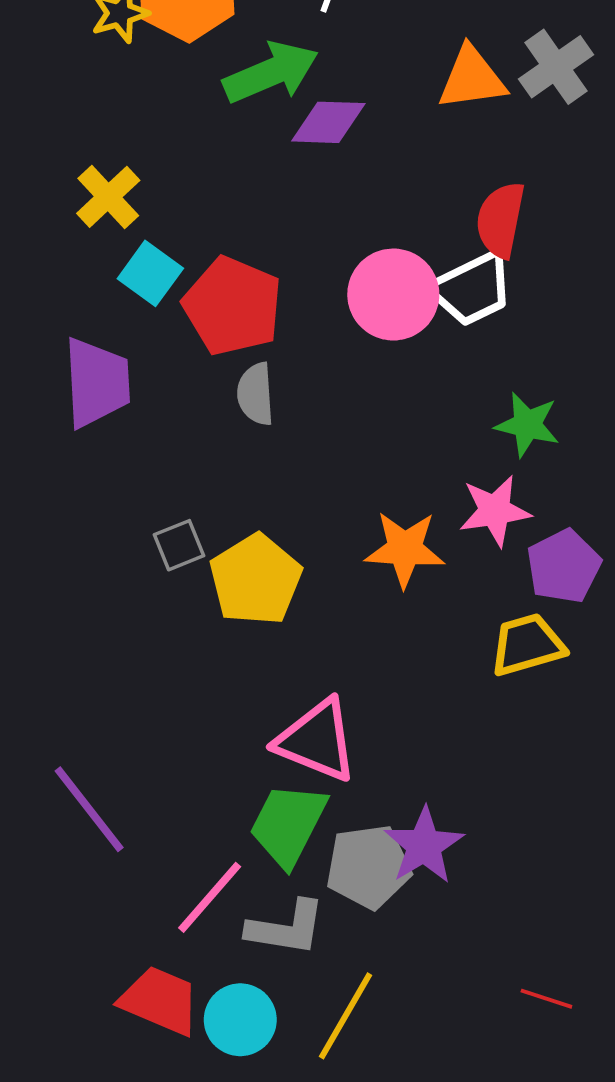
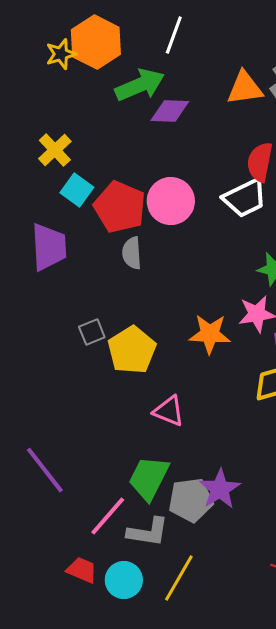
pink circle: (393, 295) -> (171, 201), moved
pink triangle: (317, 740) -> (169, 411), moved, size x0.7
red trapezoid: (160, 1001) -> (82, 570), size x0.7

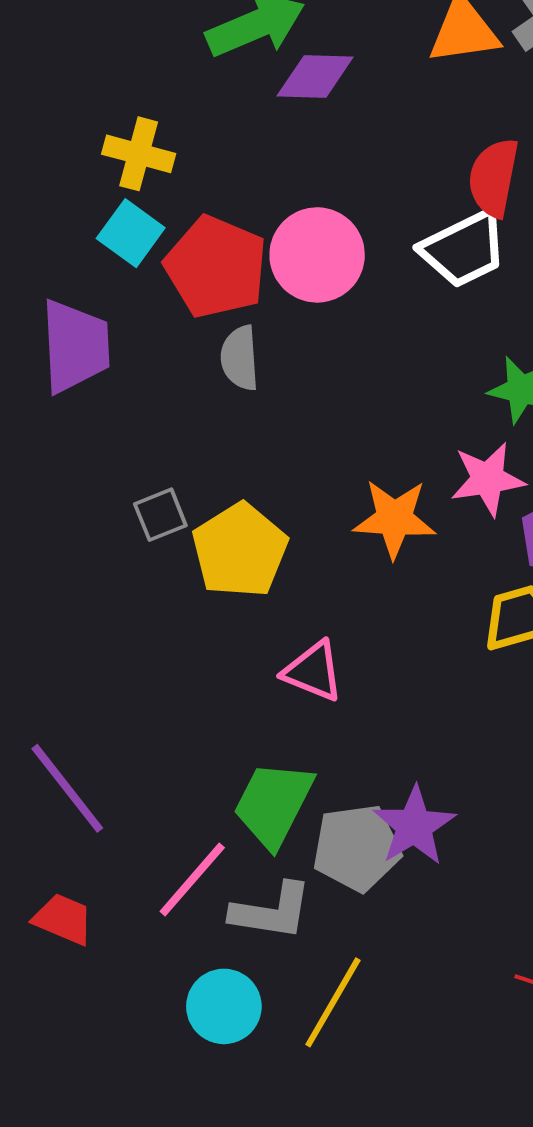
yellow cross: (55, 150) -> (139, 154), moved, turned -32
red trapezoid: (82, 570) -> (63, 919), moved

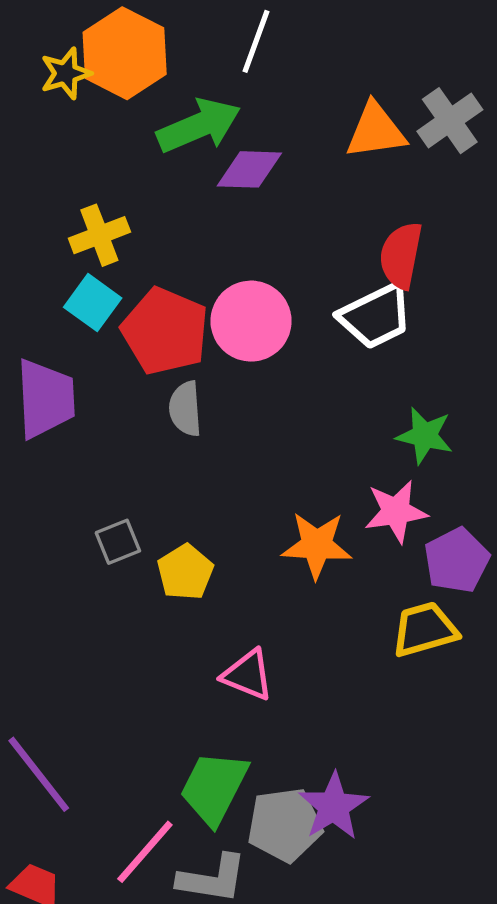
yellow cross: (139, 154) -> (99, 235), turned -36
yellow pentagon: (240, 550) -> (185, 572), size x0.7

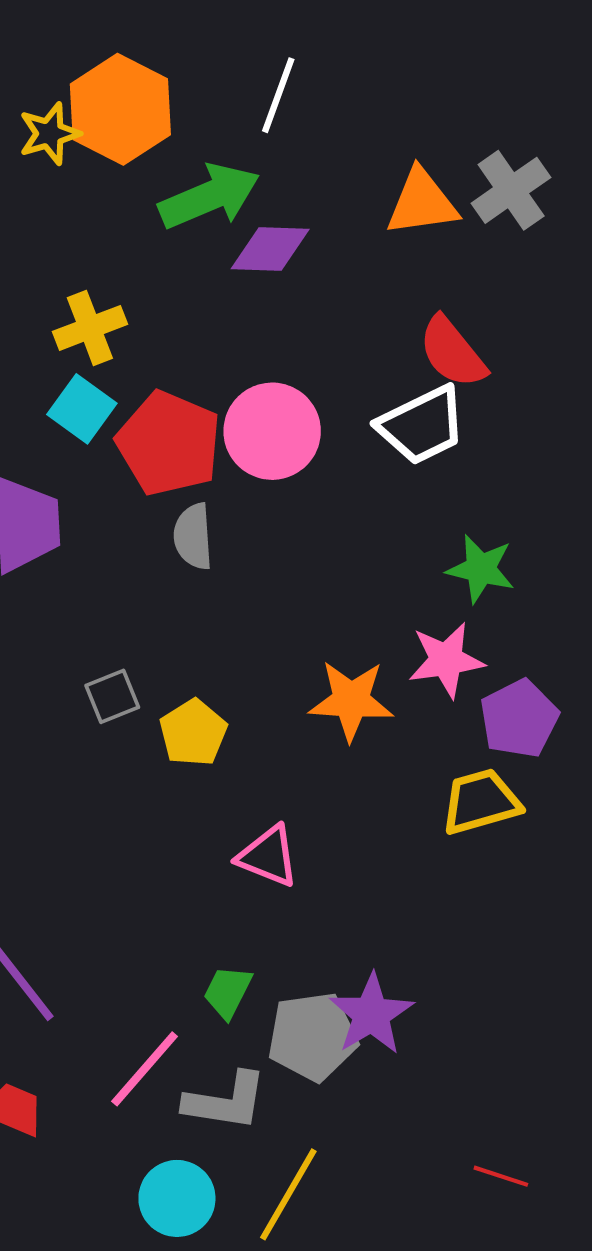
red semicircle: (401, 255) -> (452, 352), turned -50
green trapezoid: (214, 788) -> (228, 992), size x0.6

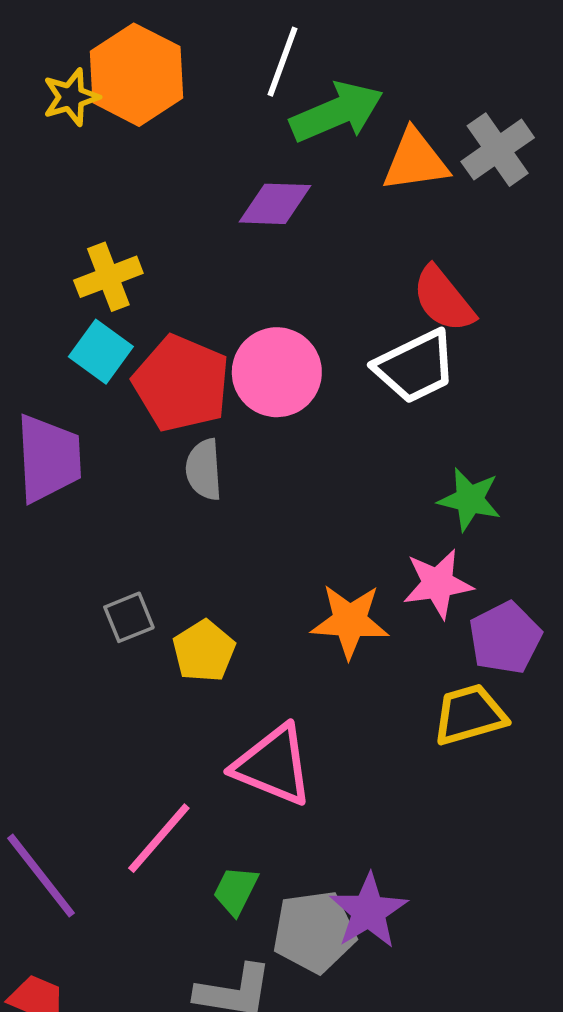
green arrow: (209, 196) -> (337, 112), moved
pink triangle: (268, 856) -> (273, 765), size x1.4
pink line: (145, 1069) -> (159, 838), moved

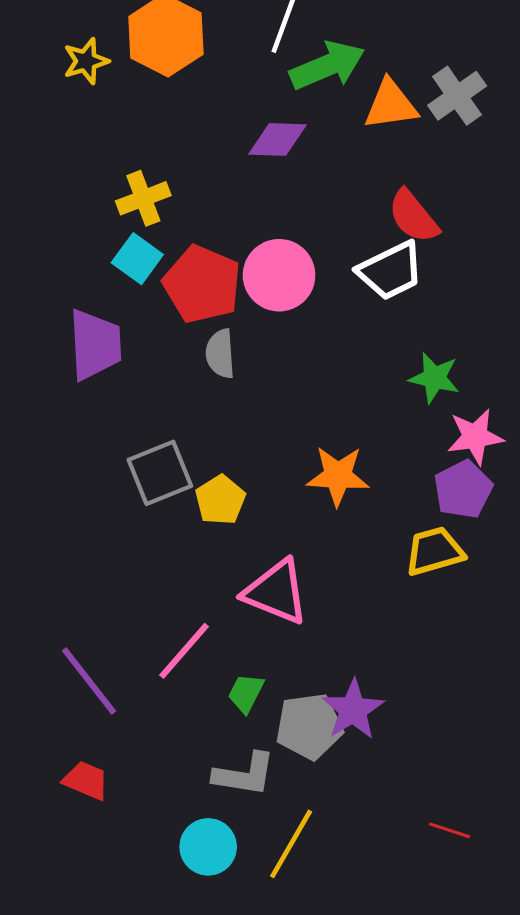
yellow star: (71, 97) -> (86, 61), moved
pink star: (438, 584) -> (475, 437), moved
gray square: (129, 617) -> (160, 473), size x1.6

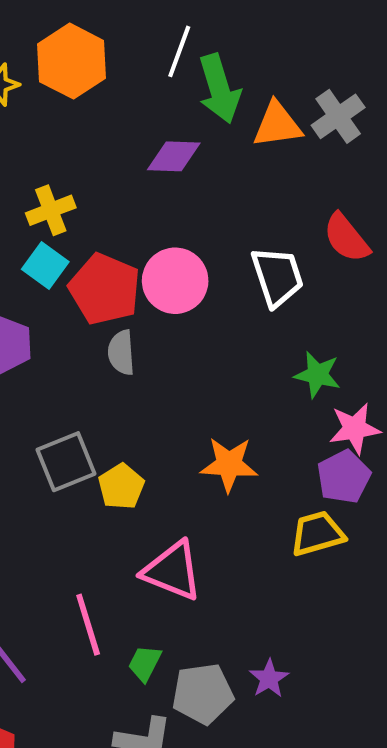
green arrow: (327, 66) -> (219, 89), turned 96
red semicircle: (413, 216) -> (346, 238), moved
white trapezoid: (391, 271) -> (277, 277), turned -82
pink line: (184, 651) -> (88, 625), turned -58
purple star: (353, 710) -> (269, 679), moved, size x0.7

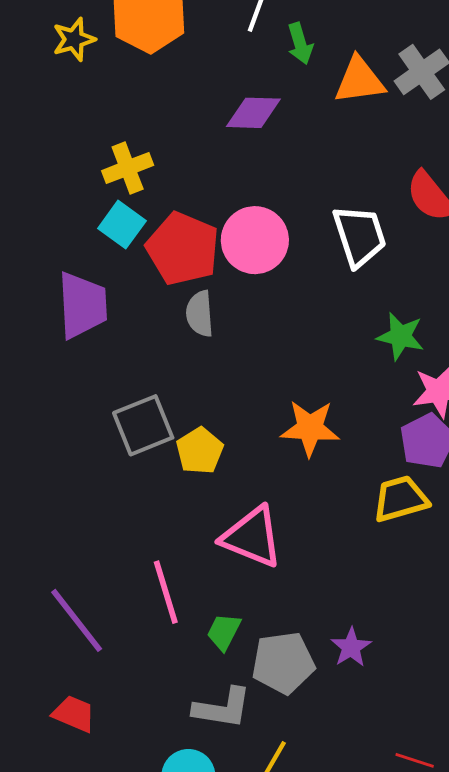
green arrow: (219, 89) -> (300, 44), size x0.6

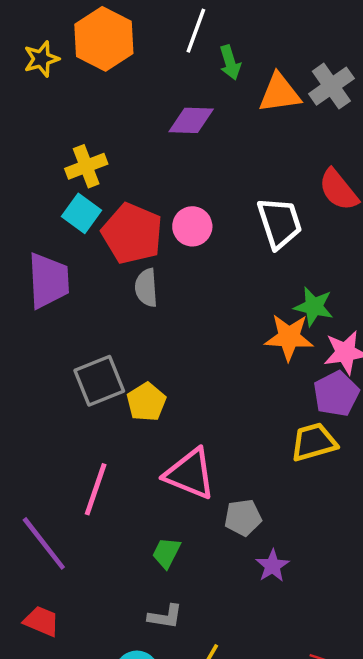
pink circle: (255, 240) -> (192, 226), size x0.7
orange star: (310, 428) -> (289, 337), moved
pink line: (166, 592) -> (96, 489), moved, turned 36
gray pentagon: (283, 663) -> (243, 518), moved, size x0.7
gray L-shape: (222, 708) -> (165, 617), size x0.7

